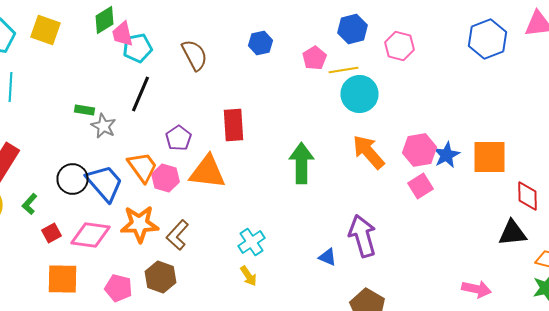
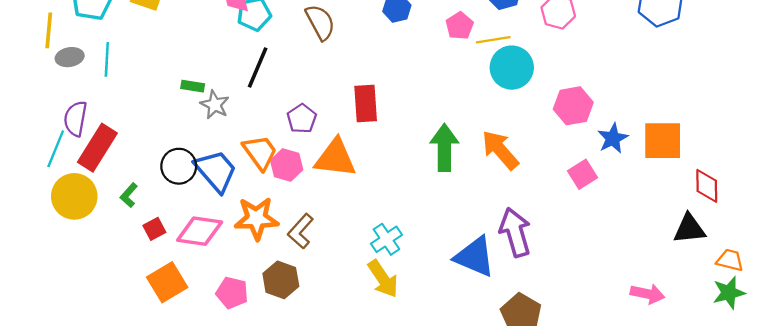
pink hexagon: (420, 150) -> (573, 106), moved
orange arrow: (368, 152) -> (500, 150), moved
blue triangle: (328, 257) -> (475, 257), size x2.0
yellow arrow: (248, 276) -> (383, 279), size x1.6
orange square: (62, 279) -> (167, 282), turned -32

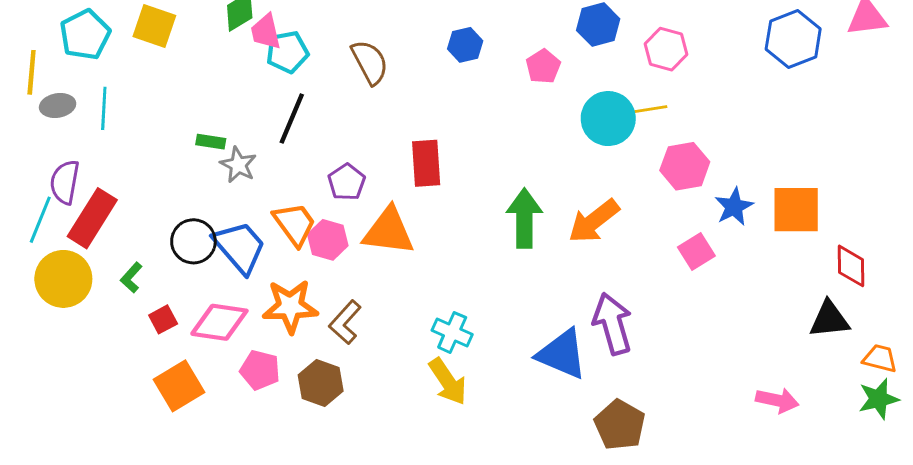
yellow line: (493, 40) -> (646, 110), moved
orange arrow: (500, 150) -> (594, 221), turned -87
cyan cross: (386, 239) -> (452, 332), turned -32
pink pentagon: (232, 293) -> (260, 370), moved

